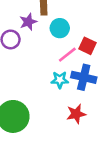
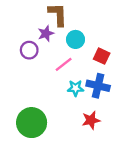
pink line: (67, 55) -> (64, 64), moved

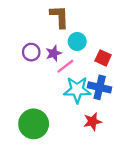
purple star: (46, 34) -> (54, 53), moved
cyan star: (75, 88) -> (77, 90), size x1.6

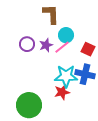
pink line: (65, 66) -> (62, 47), moved
red star: (92, 122) -> (62, 92), moved

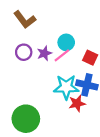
brown L-shape: (51, 14) -> (25, 20), moved, turned 145
red star: (62, 92) -> (77, 103), moved

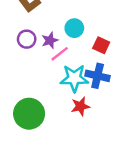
pink line: (62, 55) -> (60, 54), moved
red star: (77, 103) -> (80, 106), moved

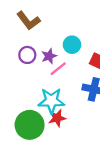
cyan star: (74, 78) -> (51, 101), moved
red star: (80, 106) -> (57, 118), moved

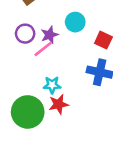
pink line: (58, 69) -> (43, 49), moved
cyan star: (51, 101) -> (52, 85), size x0.6

